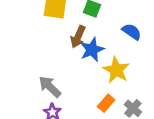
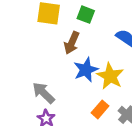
blue star: (92, 50) -> (86, 70), moved

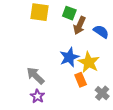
brown arrow: (72, 43) -> (80, 25), moved
orange rectangle: (100, 109) -> (81, 80), moved, turned -64

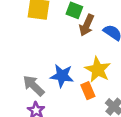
blue star: (69, 57) -> (62, 76), moved, turned 30

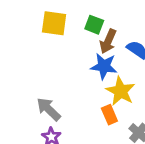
blue star: (62, 76) -> (104, 66), moved

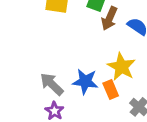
blue star: (104, 66) -> (85, 81), moved

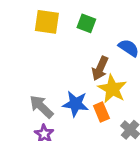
brown arrow: (109, 18) -> (100, 68), moved

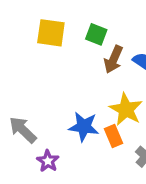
brown arrow: (100, 68) -> (113, 59), moved
gray arrow: (41, 107) -> (23, 130), moved

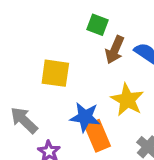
yellow square: (51, 33) -> (55, 73), moved
orange rectangle: (113, 136) -> (98, 136), moved, size x1.4

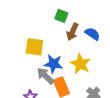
blue star: (85, 117) -> (53, 64), moved
gray arrow: (24, 120) -> (45, 76), moved

